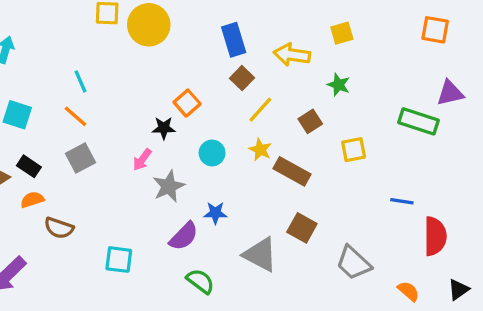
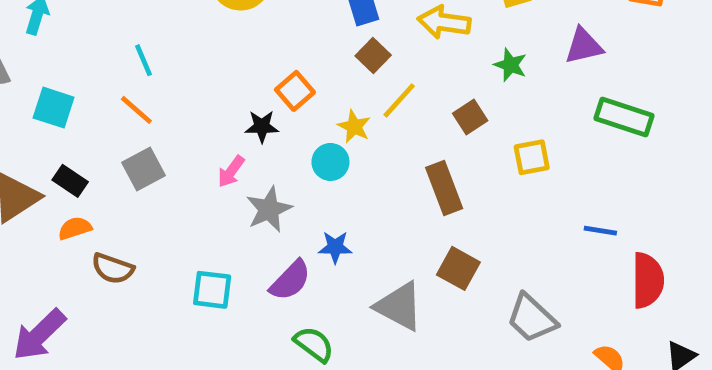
purple triangle: (450, 93) -> (584, 46), moved
yellow star: (260, 150) -> (354, 126), moved
brown rectangle: (292, 171) -> (444, 188), turned 40
cyan square: (119, 260) -> (212, 290), moved

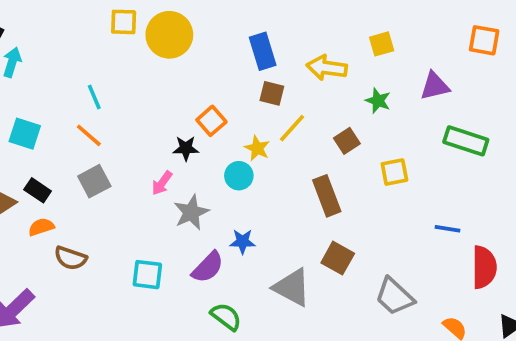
brown square: (373, 55) -> (272, 93), turned -30

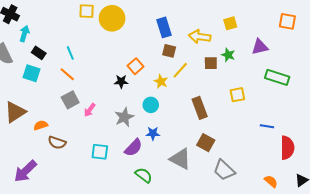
brown square: (347, 141) -> (211, 63), moved, turned 32
cyan circle: (239, 176) -> (151, 105), moved
pink arrow: (162, 183) -> (90, 110), moved
black rectangle: (38, 190) -> (39, 53), moved
gray trapezoid: (394, 296) -> (224, 170), moved

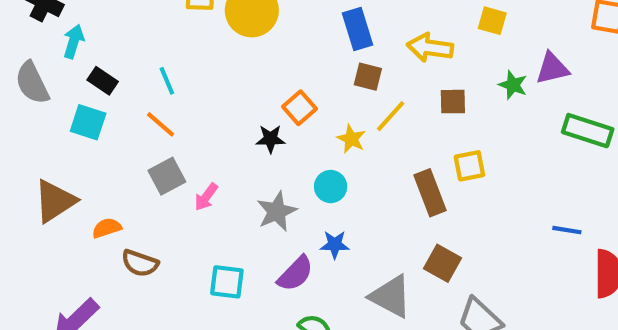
yellow square: (230, 23) -> (492, 21), turned 32
green star: (228, 55) -> (513, 85), moved
yellow square: (237, 95) -> (469, 166), moved

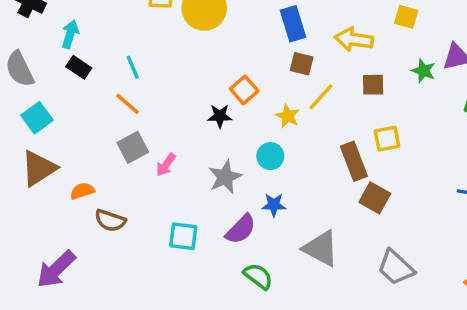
cyan arrow: (74, 41) -> (70, 34), moved
cyan square: (88, 122) -> (37, 118), moved, turned 36
brown square: (443, 263) -> (375, 198), moved

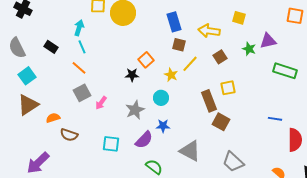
cyan arrow: (70, 34) -> (79, 28), moved
brown square: (373, 85) -> (220, 57), turned -32

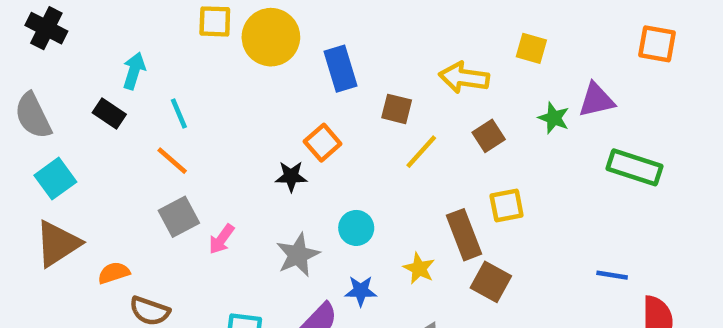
blue rectangle: (174, 22) -> (340, 69), moved
cyan arrow: (79, 28) -> (134, 71), moved
yellow star: (171, 75) -> (419, 268), moved

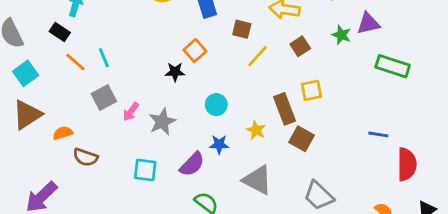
cyan line: (179, 113) -> (104, 58), moved
orange line: (172, 161) -> (75, 62), moved
gray star: (298, 255) -> (162, 122), moved

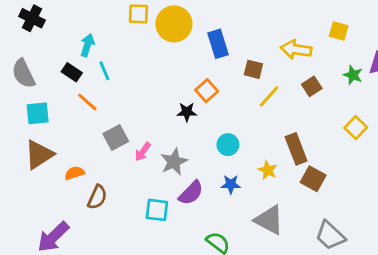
cyan line: (104, 58) -> (104, 71), moved
cyan square: (26, 73) -> (38, 113), turned 30
yellow square: (312, 90) -> (356, 128), moved, turned -35
brown semicircle: (85, 157) -> (97, 197), turned -85
purple semicircle: (192, 164) -> (191, 193), moved

